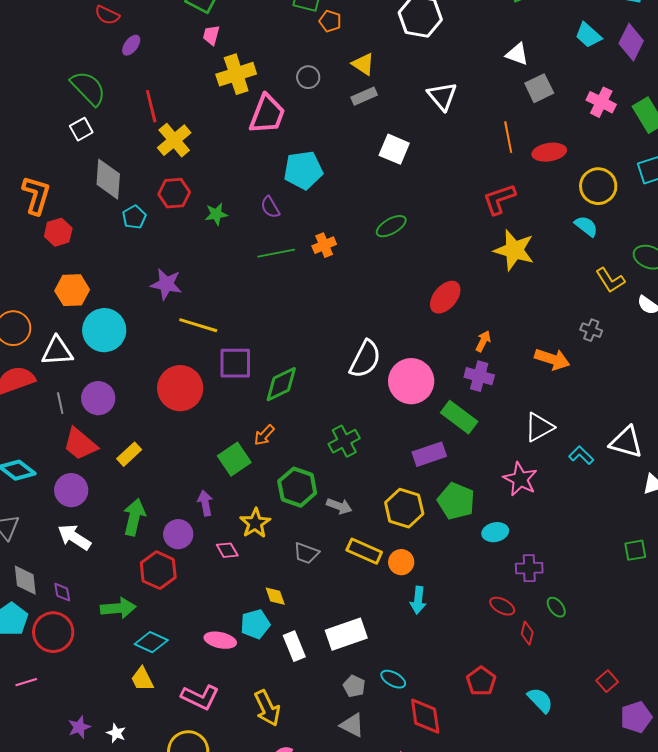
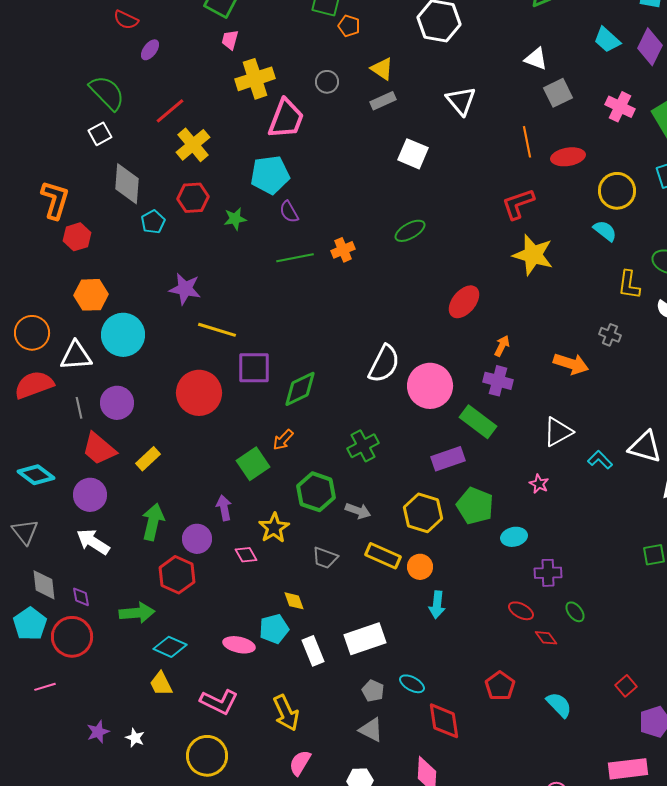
red line: (151, 106) -> (170, 111), turned 64
cyan pentagon: (303, 170) -> (270, 175), moved
yellow L-shape: (610, 280) -> (629, 285), turned 40
pink star: (520, 479) -> (539, 484), size x0.6
red diamond: (527, 633) -> (546, 638), turned -50

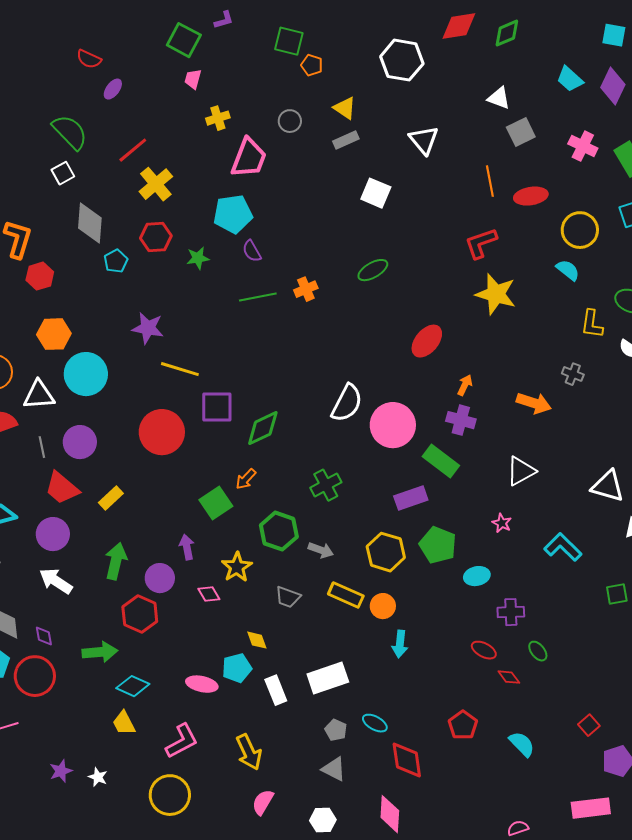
yellow cross: (255, 79) -> (218, 118), size x0.6
cyan L-shape: (600, 460) -> (563, 547), moved, size x1.5
pink L-shape: (219, 702) -> (182, 741), turned -54

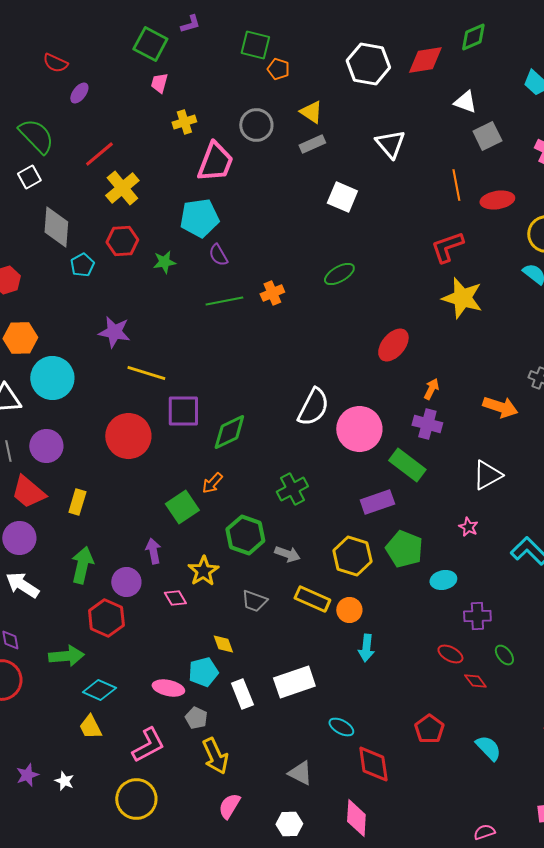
red diamond: (459, 26) -> (425, 60), moved
gray circle: (290, 121) -> (256, 125), size x1.4
yellow rectangle: (111, 498) -> (77, 502), turned -30
gray pentagon: (336, 730) -> (196, 718), moved

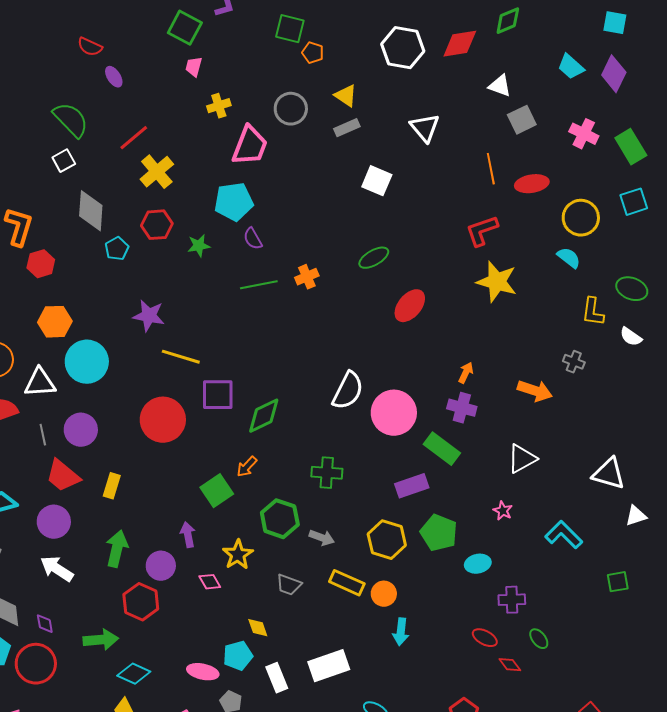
purple ellipse: (79, 93) -> (114, 77), turned -70
red ellipse: (393, 345) -> (410, 306), moved
green cross: (292, 489) -> (327, 473), turned 32

